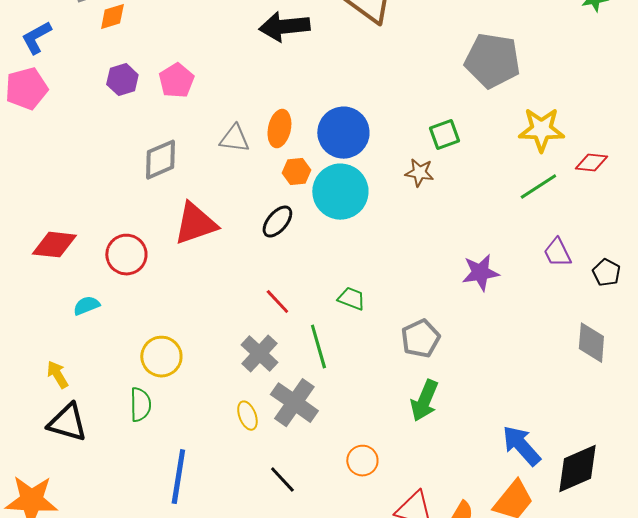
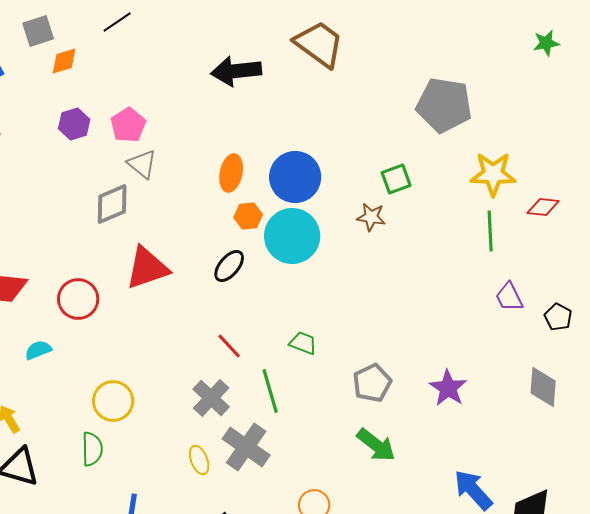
gray triangle: (234, 139) -> (142, 164), moved, turned 32
green line: (538, 187) -> (490, 231), turned -60
purple star: (480, 273) -> (448, 388), moved, turned -30
green arrow: (424, 401) -> (376, 445), turned -75

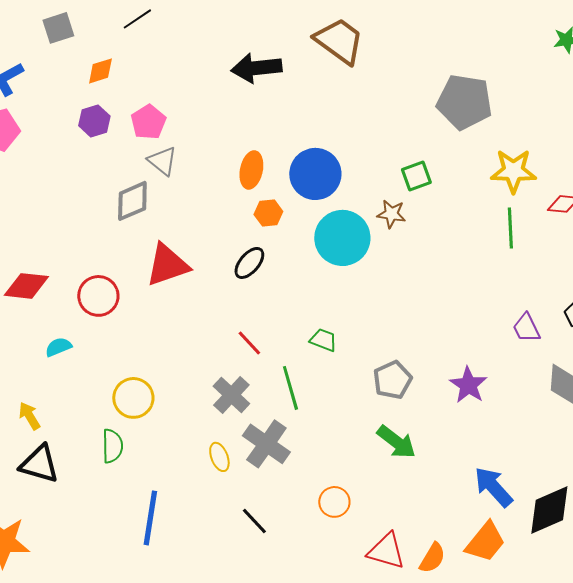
orange diamond: (64, 61) -> (100, 71), moved
cyan circle: (292, 236) -> (342, 238), moved
purple trapezoid: (509, 297) -> (526, 328), moved

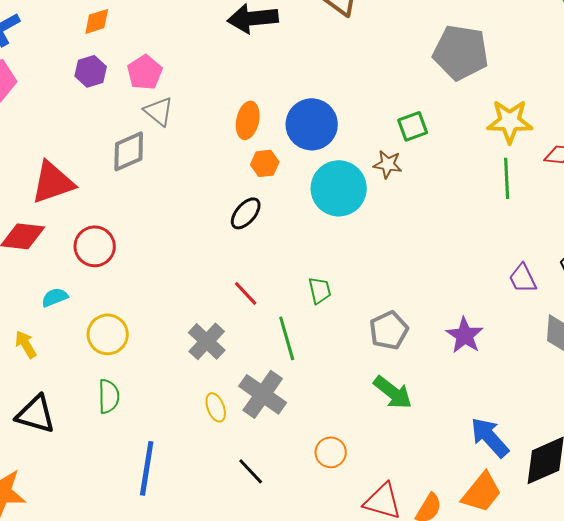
red triangle: (167, 265) -> (53, 182), moved
green trapezoid: (323, 340) -> (320, 290), turned 56
gray cross: (231, 395) -> (207, 341), moved
yellow circle: (133, 398) -> (108, 334), moved
yellow arrow: (29, 416) -> (26, 344), moved

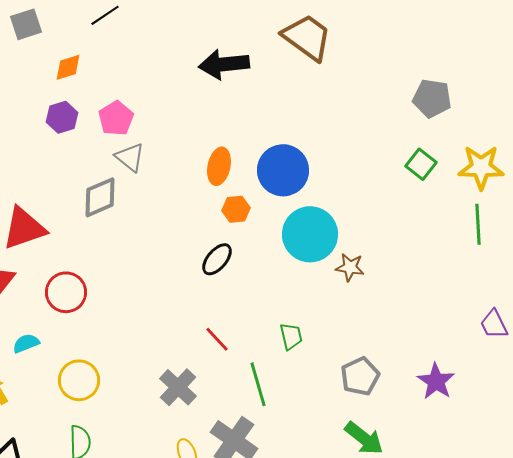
gray pentagon: (461, 52) -> (432, 98), size x0.7
green square: (413, 126) -> (421, 164), moved, turned -32
brown star: (388, 164) -> (350, 267), moved

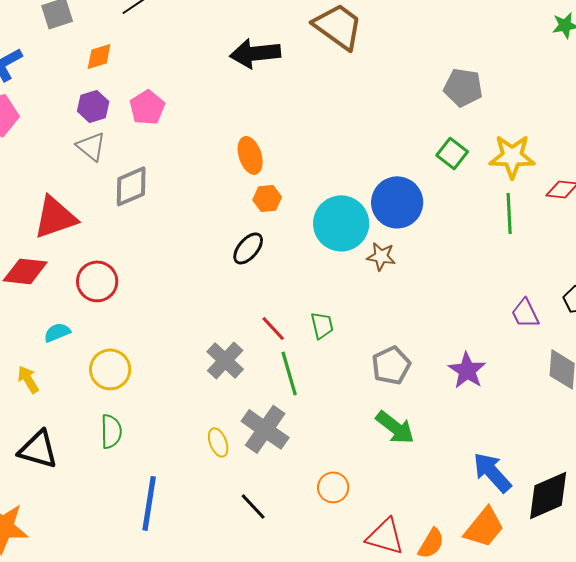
gray triangle: (130, 157) -> (91, 146), moved
orange ellipse: (219, 166) -> (250, 155), turned -30
blue circle: (283, 170) -> (397, 202), moved
red line: (217, 339) -> (273, 328), moved
gray cross: (178, 387) -> (225, 360), moved

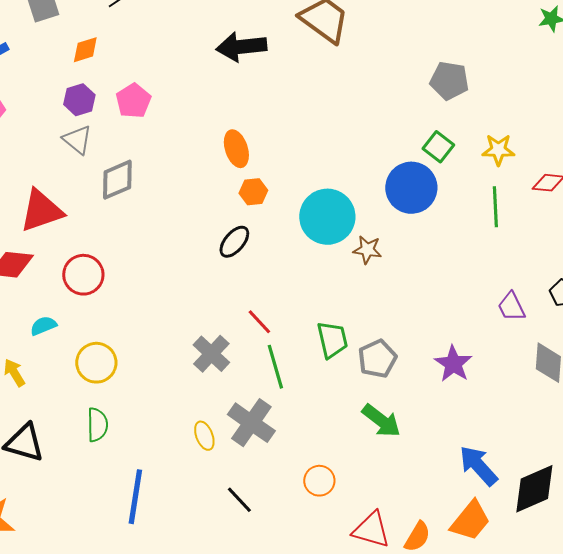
yellow star: (512, 156) -> (498, 150), size x0.7
blue circle: (397, 202) -> (411, 188), moved
green trapezoid: (322, 325) -> (332, 340), moved, size x1.4

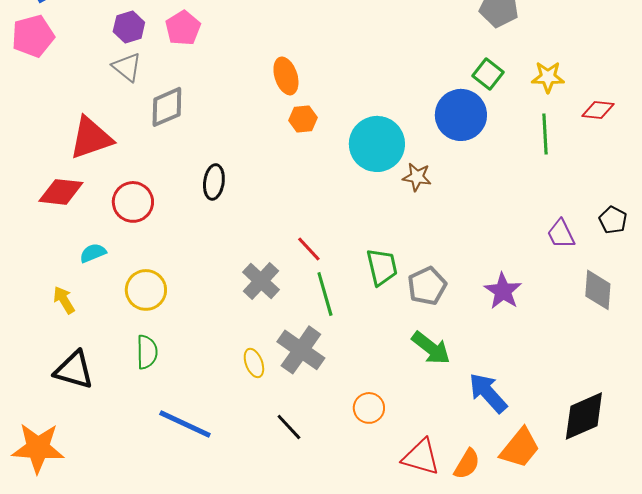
black ellipse: (234, 242) -> (214, 182), moved, turned -32
blue arrow: (478, 466) -> (488, 393), moved
blue line: (135, 497) -> (185, 424), turned -74

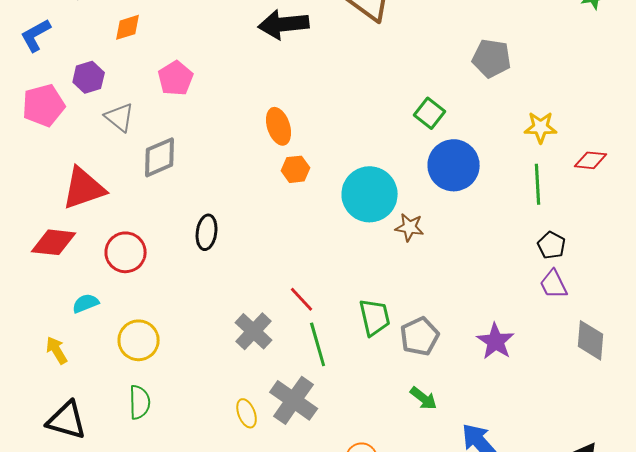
purple hexagon: (129, 27) -> (89, 77), moved
pink pentagon: (33, 36) -> (44, 105), moved
green square: (488, 74) -> (430, 113), moved
black pentagon: (613, 220) -> (552, 245), moved
green arrow: (431, 348) -> (424, 398), size x0.7

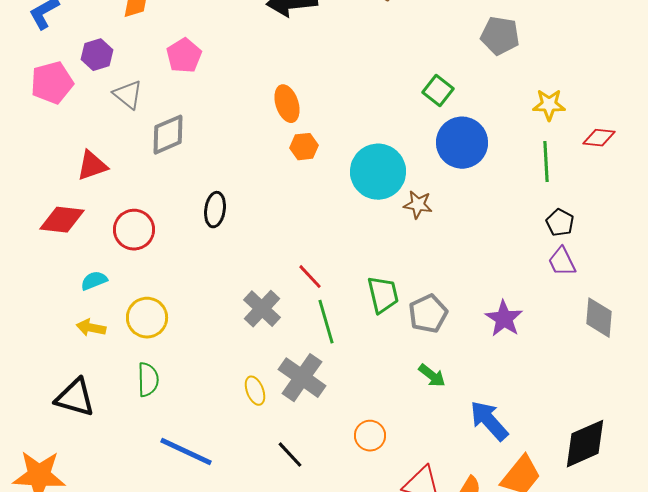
red triangle: (84, 188) -> (92, 166), size x0.7
yellow arrow: (57, 350) -> (91, 328), moved, turned -48

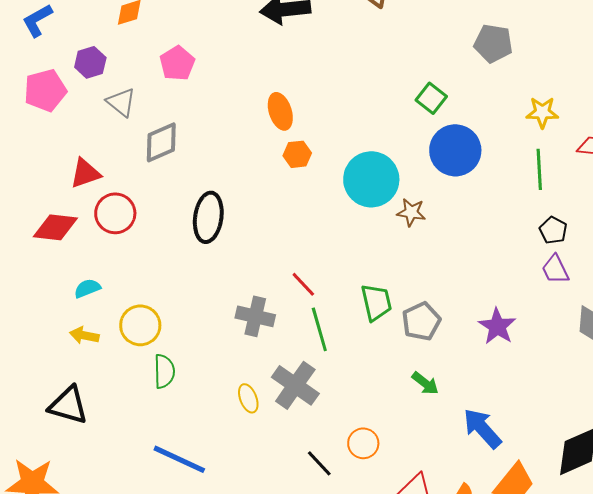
black ellipse: (215, 210) -> (208, 217), size x1.4
red circle: (134, 230) -> (115, 213), moved
gray cross: (262, 309) -> (255, 316), turned -30
green semicircle: (148, 380) -> (164, 371), moved
black line: (290, 455) -> (319, 463), moved

